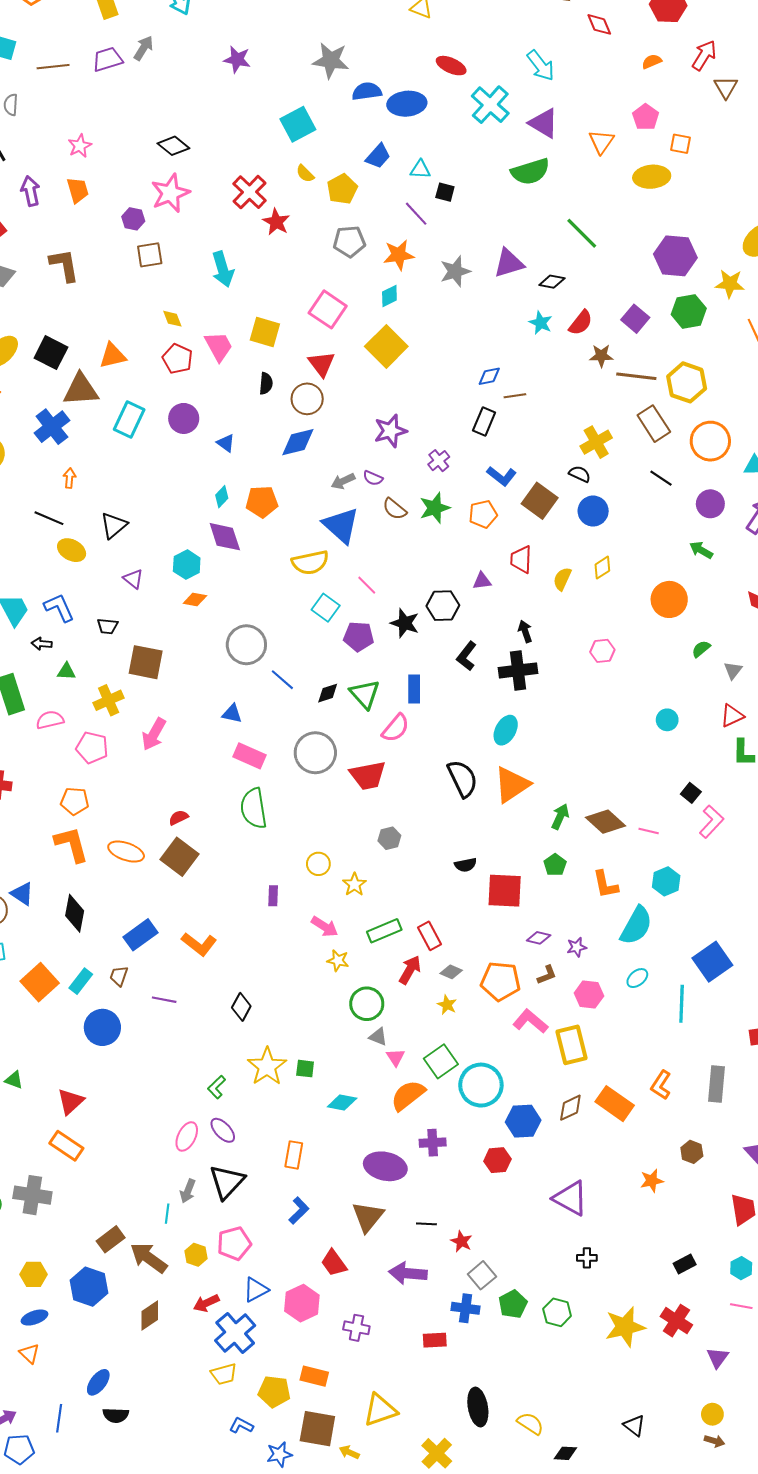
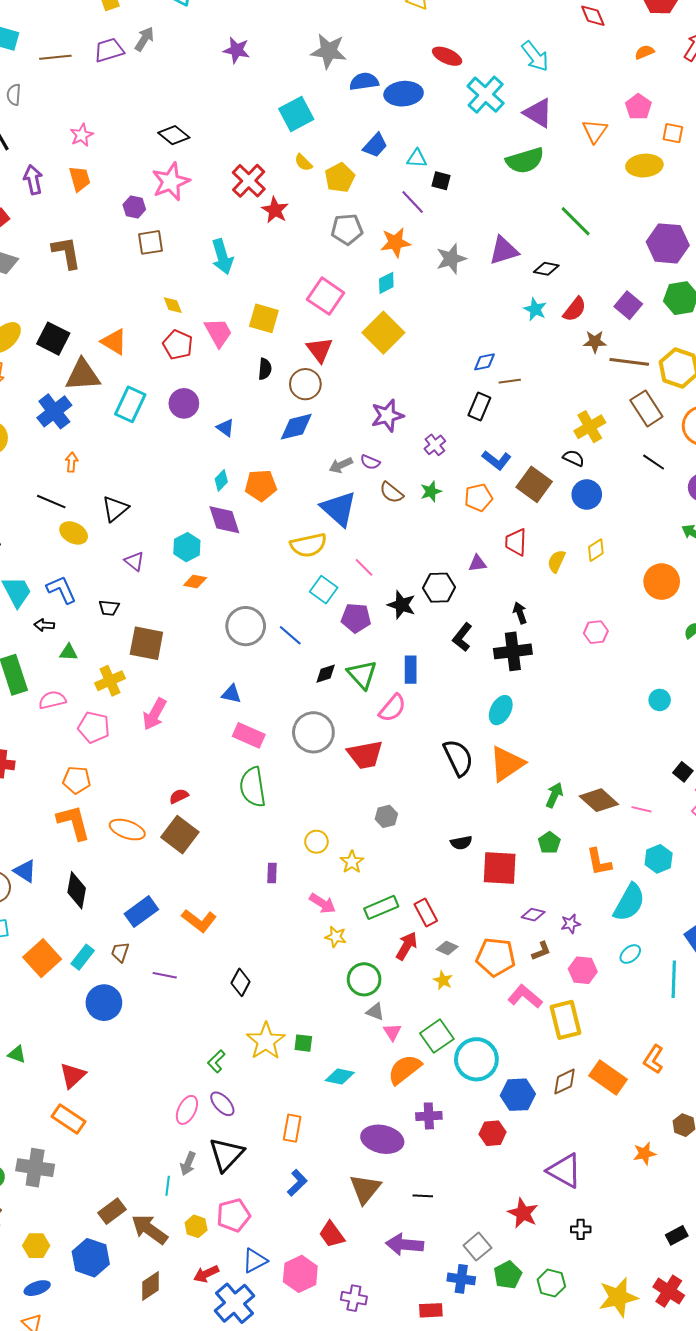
orange triangle: (113, 356) -> (114, 342), turned 44
green star: (435, 508) -> (431, 491), size x0.7
blue line: (282, 680) -> (290, 635), moved
red star: (461, 1241) -> (523, 1213), moved, size x1.4

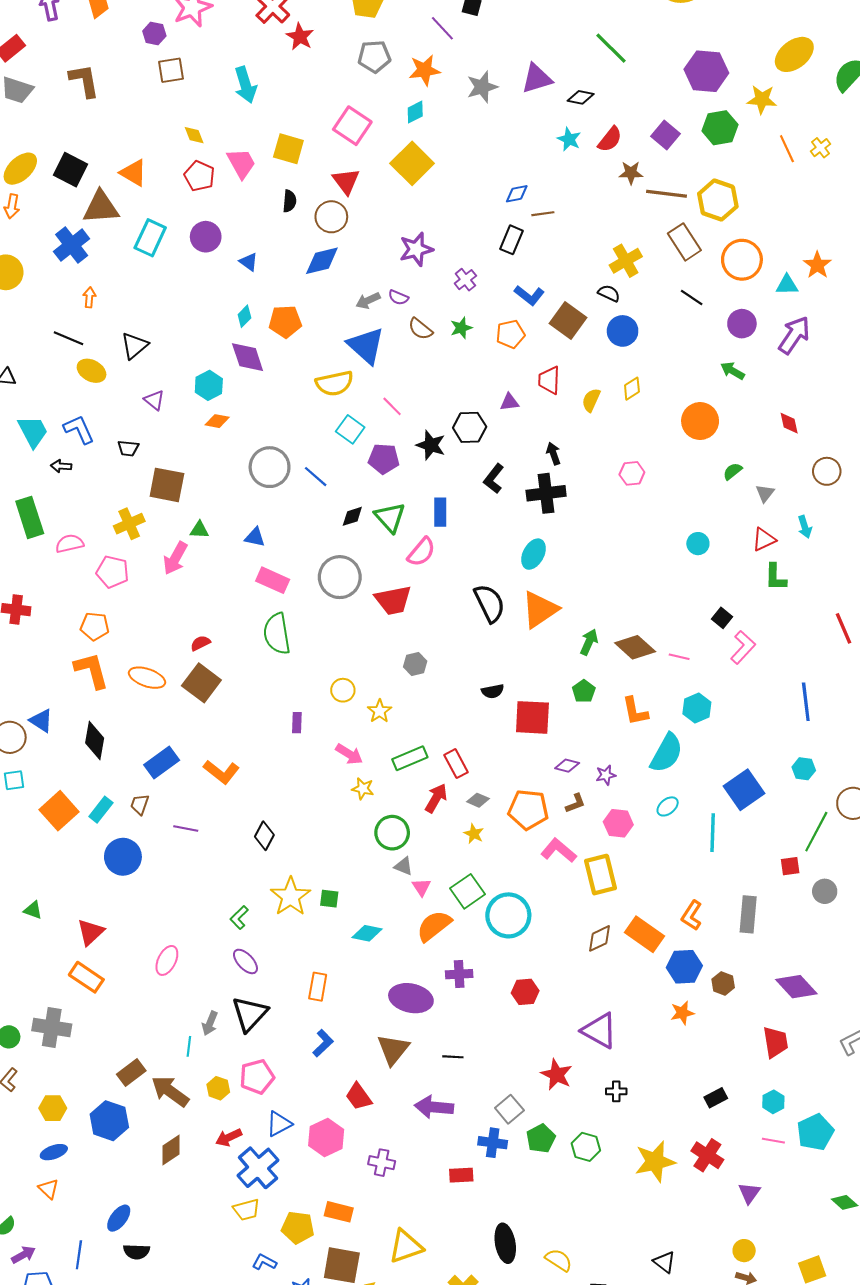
green triangle: (69, 652) -> (199, 530), moved
blue hexagon: (518, 1095) -> (684, 967), moved
pink ellipse: (187, 1110) -> (167, 960), moved

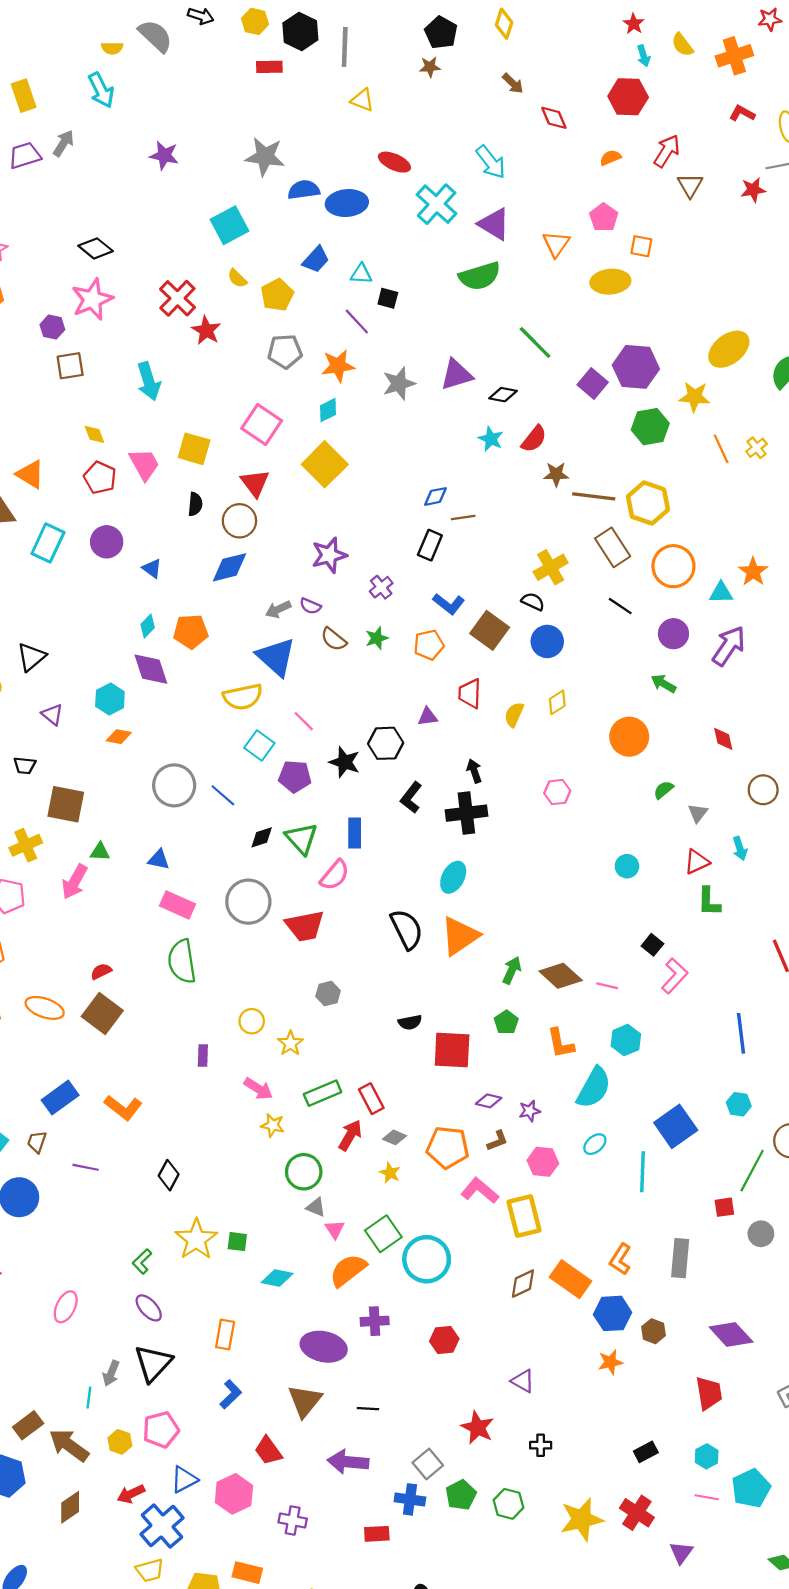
purple square: (665, 135) -> (593, 384), moved
purple triangle: (599, 1031) -> (523, 1381), size x0.6

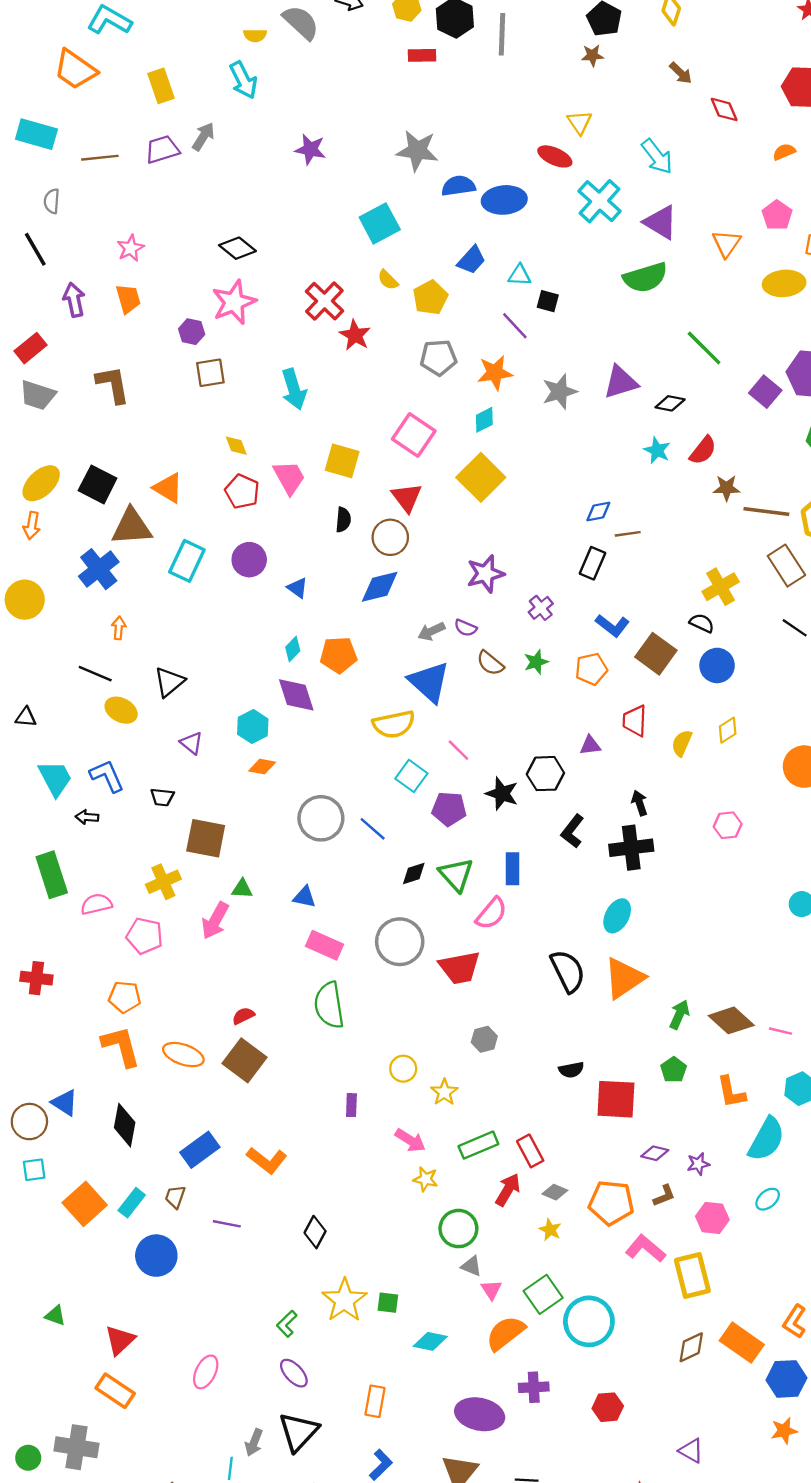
yellow triangle: (362, 100) -> (580, 122), moved, turned 35

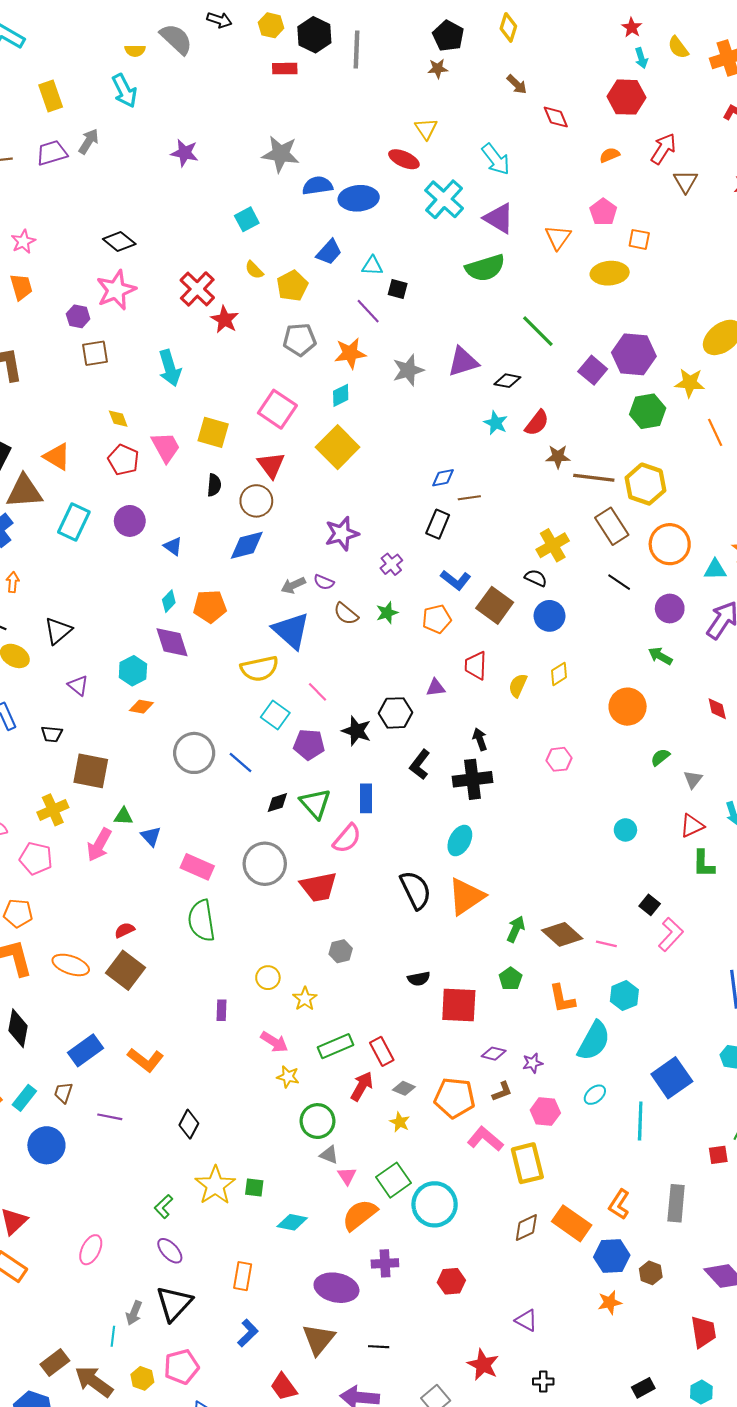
cyan square: (380, 223) -> (247, 219), size x0.7
blue triangle: (304, 897) -> (151, 836), moved, turned 35

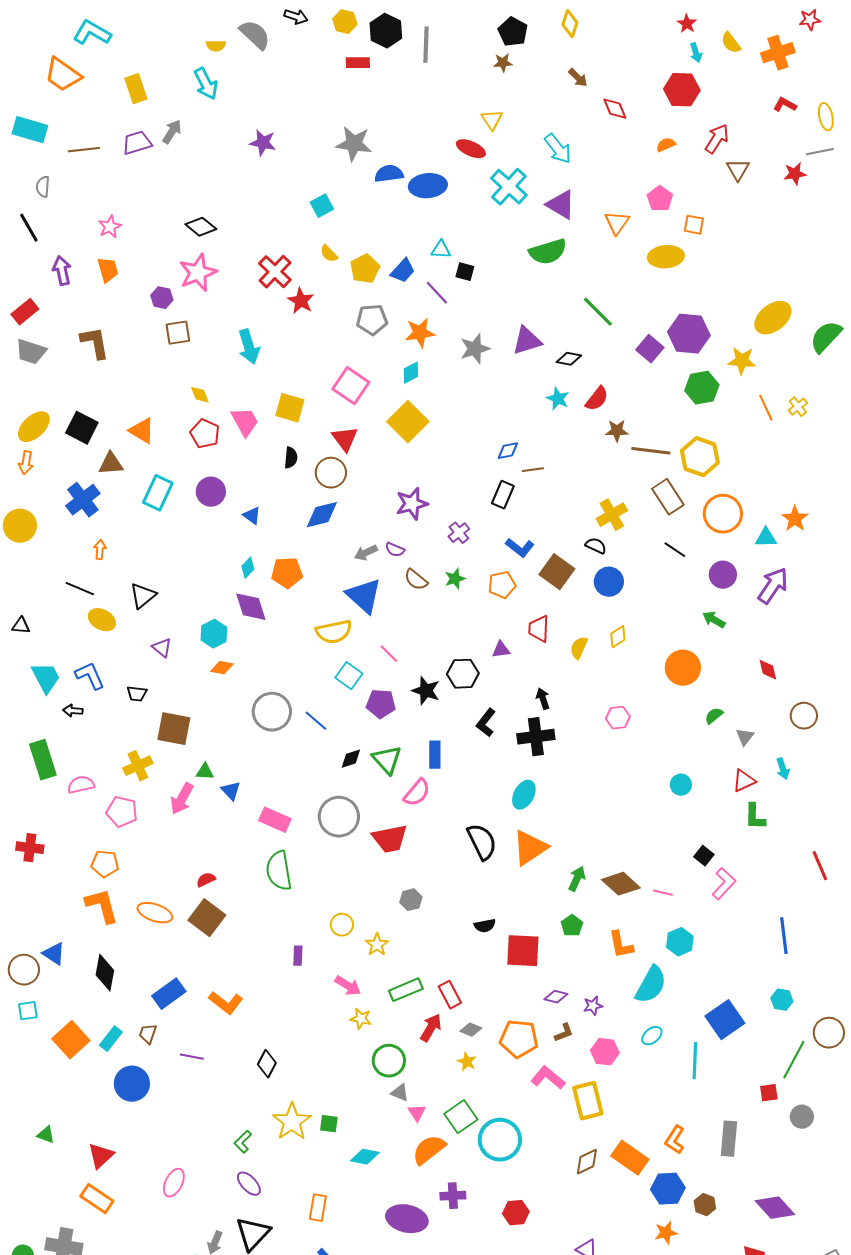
blue trapezoid: (329, 252) -> (403, 271), moved
brown triangle: (24, 491) -> (111, 464), size x0.7

